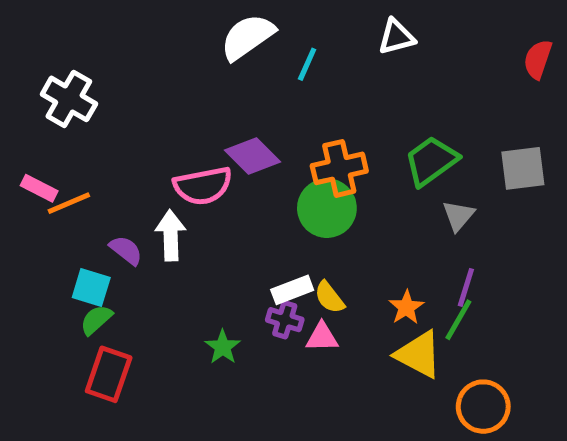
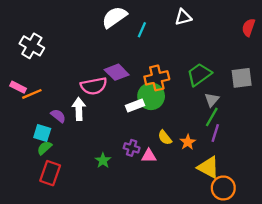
white rectangle: (292, 290) -> (135, 105), moved
yellow semicircle: (329, 297) -> (165, 138), moved
green line: (458, 320) -> (212, 117), moved
yellow triangle: (419, 354) -> (208, 167), moved

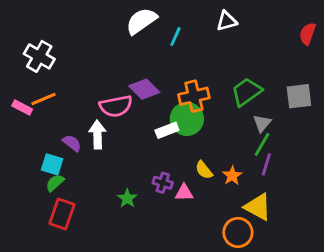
orange line: (32, 94) -> (44, 99), moved
orange circle: (223, 188) -> (238, 232), moved

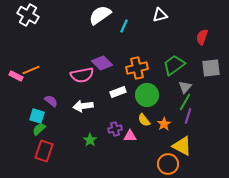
red semicircle: (307, 34) -> (202, 37), moved
white cross: (39, 56) -> (28, 15), moved
green circle: (187, 119) -> (147, 95), moved
white arrow: (97, 135) -> (83, 106), moved, turned -96
purple cross: (163, 183) -> (115, 129), turned -32

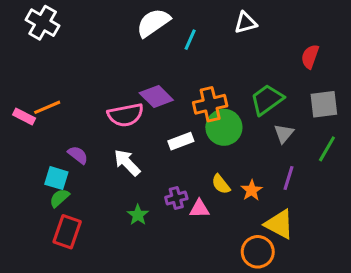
green circle: (147, 95) -> (224, 127), moved
green line: (185, 102) -> (327, 149), moved
white arrow: (83, 106) -> (127, 163), turned 54

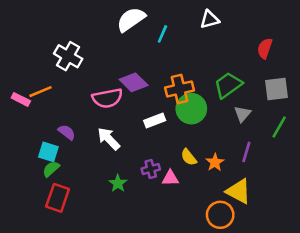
white cross: (43, 23) -> (68, 56), moved

